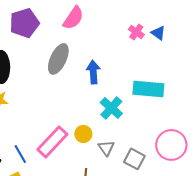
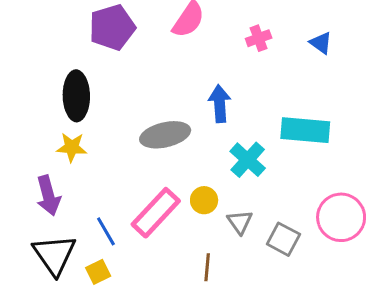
pink cross: (136, 32) -> (259, 38), moved, turned 35
gray ellipse: (58, 59) -> (165, 135), moved, turned 52

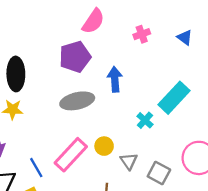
purple pentagon: (112, 27) -> (75, 57), moved
cyan rectangle: (305, 130) -> (174, 98), turned -52
cyan cross: (248, 160) -> (145, 120), moved, size x0.7

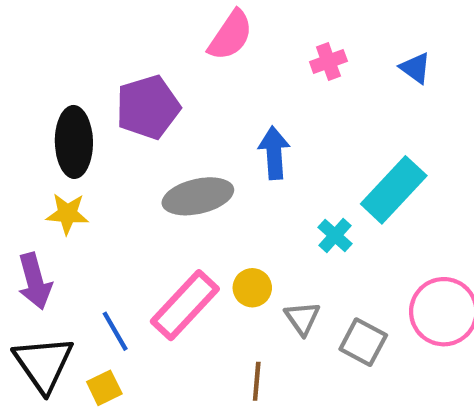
purple pentagon: (75, 57) -> (148, 107), moved

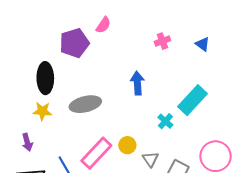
pink semicircle: (231, 35) -> (103, 25), moved, size x0.7
purple pentagon: (148, 107) -> (74, 43), moved
gray ellipse: (198, 196) -> (85, 104), moved
purple arrow: (35, 281) -> (27, 142), size x0.7

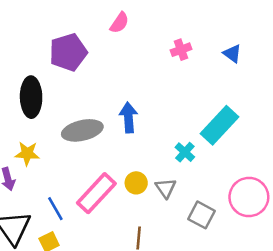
pink semicircle: (103, 25) -> (119, 23), moved
blue arrow: (137, 83) -> (128, 118), moved
yellow star: (42, 111) -> (27, 153), moved
gray triangle: (150, 159) -> (166, 188), moved

